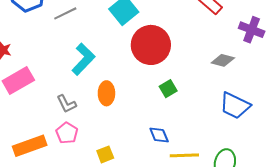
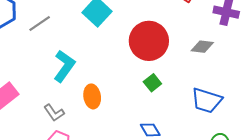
red circle: (151, 45) -> (149, 41), moved
blue trapezoid: (235, 106) -> (207, 100), moved

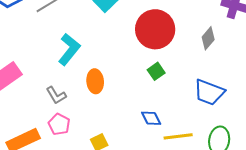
gray diamond: (202, 47) -> (208, 38), turned -60

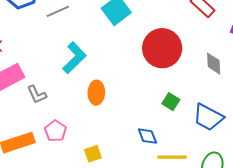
gray diamond: (208, 38) -> (214, 64), turned -50
green square: (156, 71) -> (171, 102), moved, turned -30
gray L-shape: (56, 95) -> (37, 94), moved

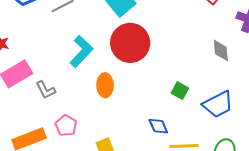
red circle: (162, 48) -> (130, 43), moved
blue trapezoid: (208, 117) -> (218, 104), turned -52

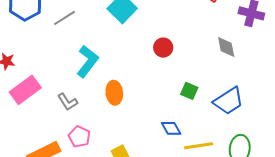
red circle: (130, 43) -> (163, 48), moved, size x0.5
gray L-shape: (46, 90) -> (68, 102), moved

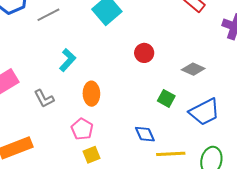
gray diamond: (226, 47) -> (193, 69), moved, turned -60
cyan L-shape: (88, 61) -> (68, 60), size x0.7
pink pentagon: (79, 137) -> (82, 129), moved

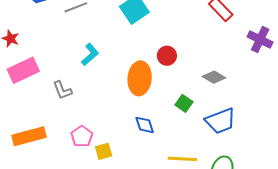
orange ellipse: (91, 94) -> (140, 78), moved, size x1.4
pink pentagon: (82, 129) -> (82, 136), moved
blue diamond: (145, 134) -> (145, 125), moved

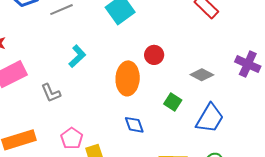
purple cross: (260, 40) -> (248, 64), moved
blue trapezoid: (220, 121) -> (210, 118), turned -36

